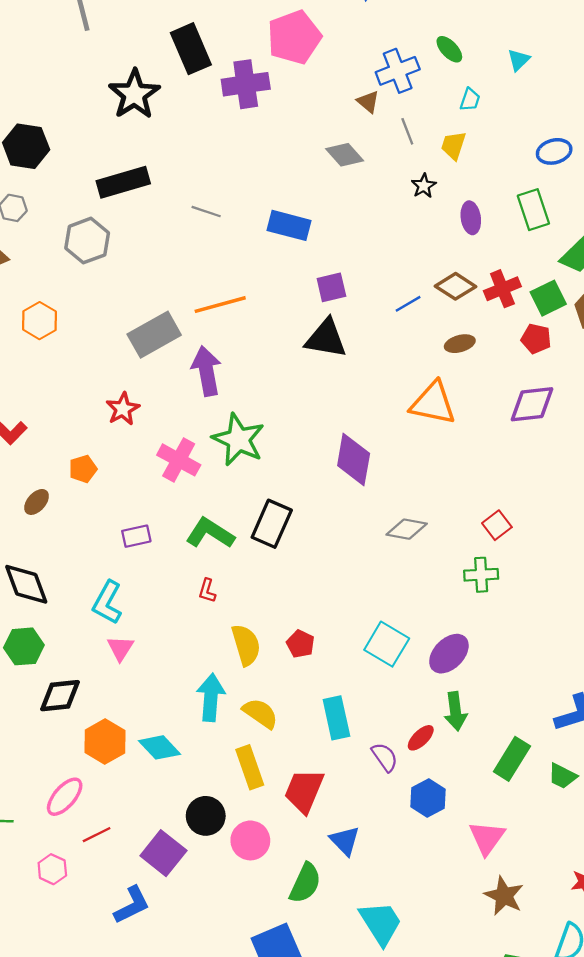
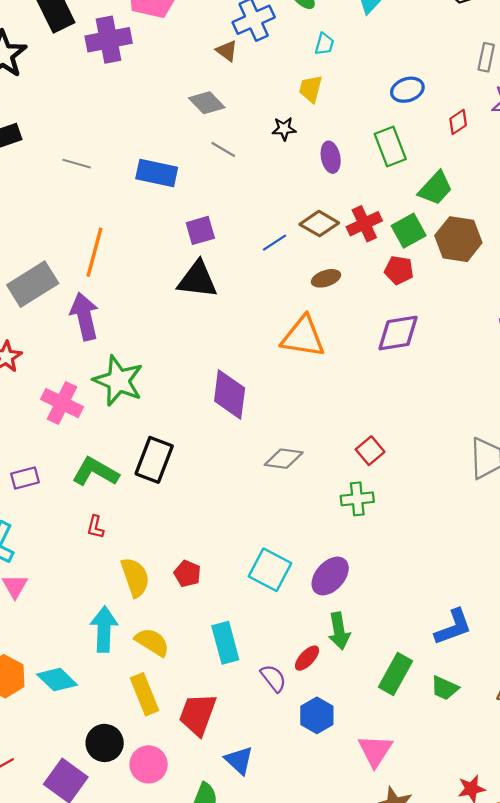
gray line: (407, 131) -> (223, 149), moved, turned -35
black star: (424, 186) -> (284, 129), turned 30
orange line: (220, 305) -> (94, 252), turned -57

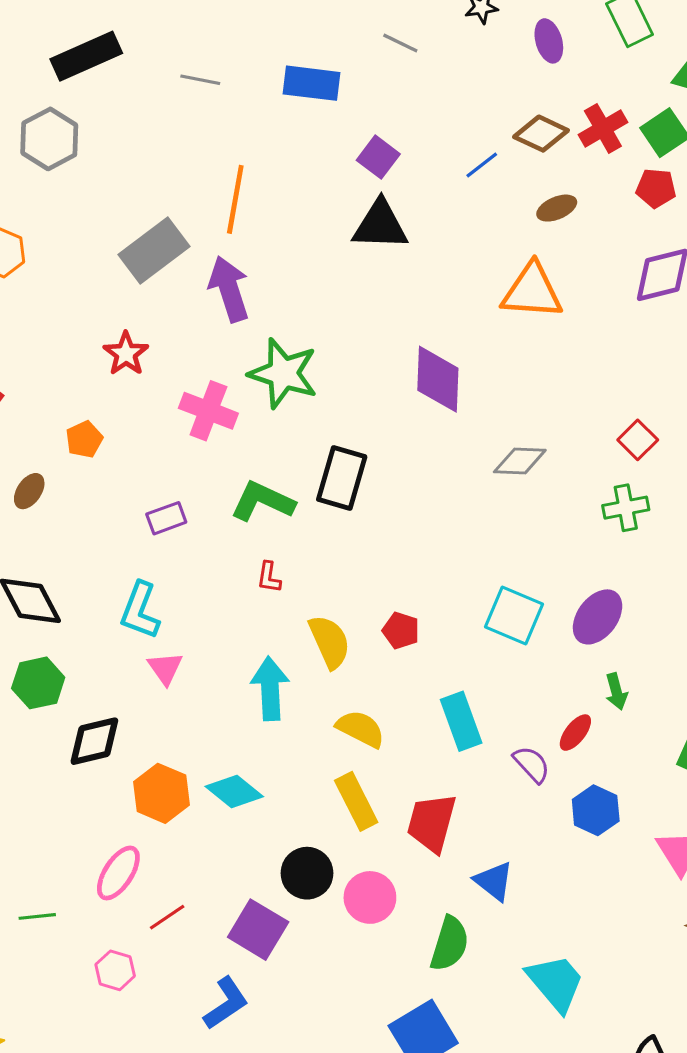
purple square: (200, 230) -> (378, 157), turned -32
cyan arrow: (104, 629) -> (270, 689), moved
green arrow: (339, 631) -> (616, 692), size x0.7

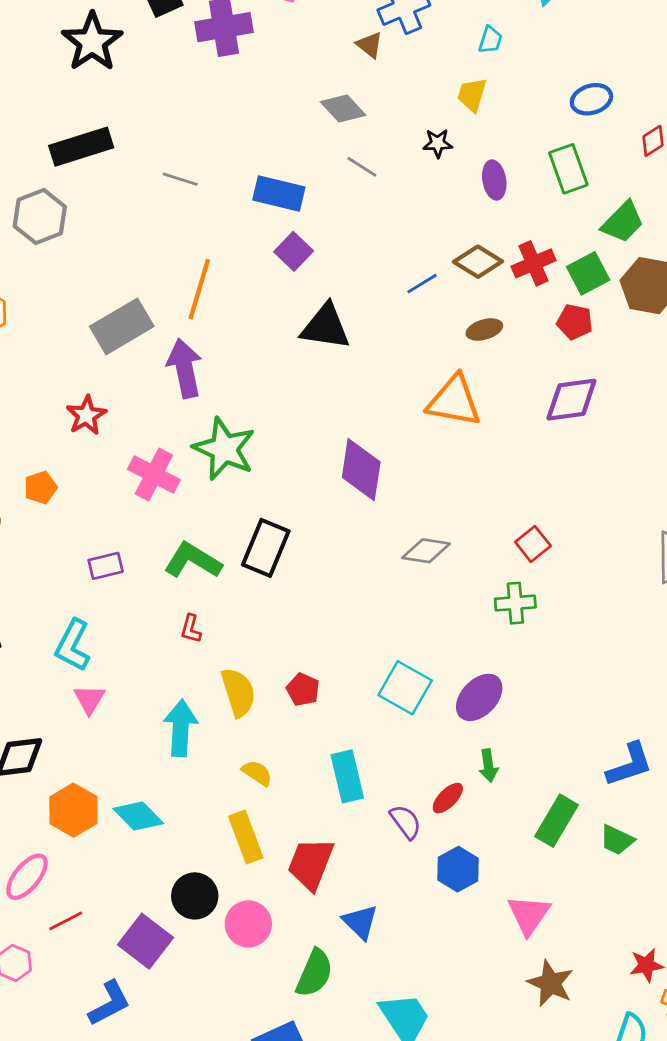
purple square: (378, 157) -> (294, 251), moved
yellow semicircle: (361, 729) -> (257, 773), size x0.7

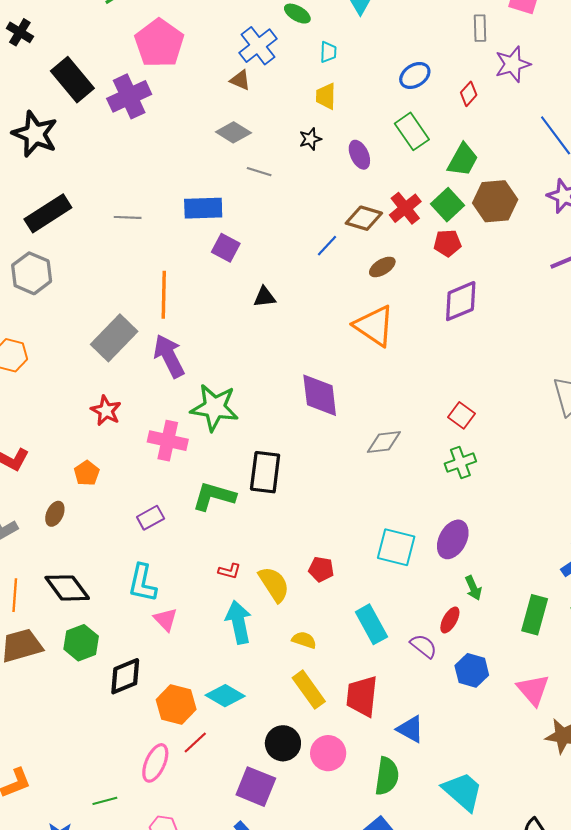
black triangle: (326, 327) -> (265, 297), size x0.6
orange triangle: (454, 401) -> (374, 326), turned 39
red L-shape: (191, 629) -> (229, 571), moved, turned -75
red line: (66, 921) -> (195, 743), moved

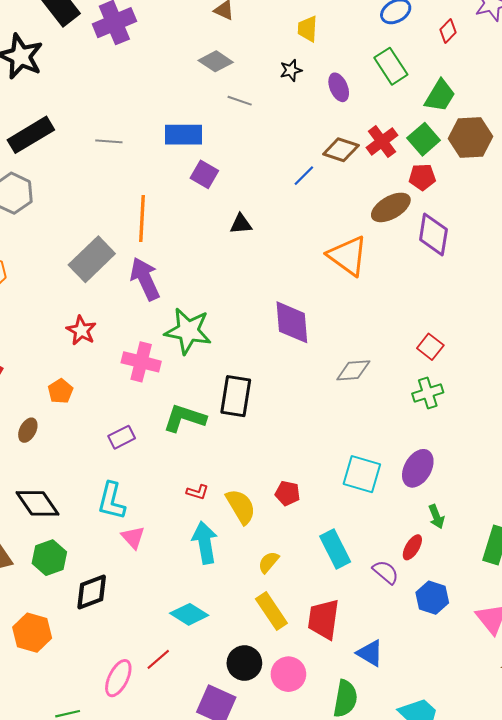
brown ellipse: (382, 267) -> (391, 207), moved, size x1.5
purple diamond: (461, 301) -> (433, 234), turned -60
yellow semicircle: (304, 640) -> (268, 562), turned -70
orange hexagon: (176, 705) -> (32, 633), moved

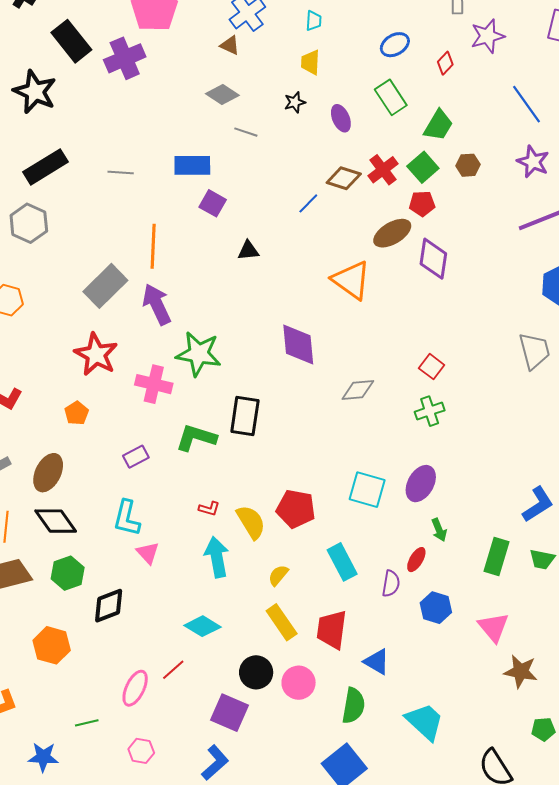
brown hexagon: (470, 137) -> (468, 165), size x0.6
red star: (81, 330) -> (96, 354), size x1.5
brown ellipse: (28, 430) -> (48, 473), moved, size x1.6
red pentagon: (288, 493) -> (296, 509), size x1.6
purple semicircle: (386, 572) -> (391, 584), turned 60

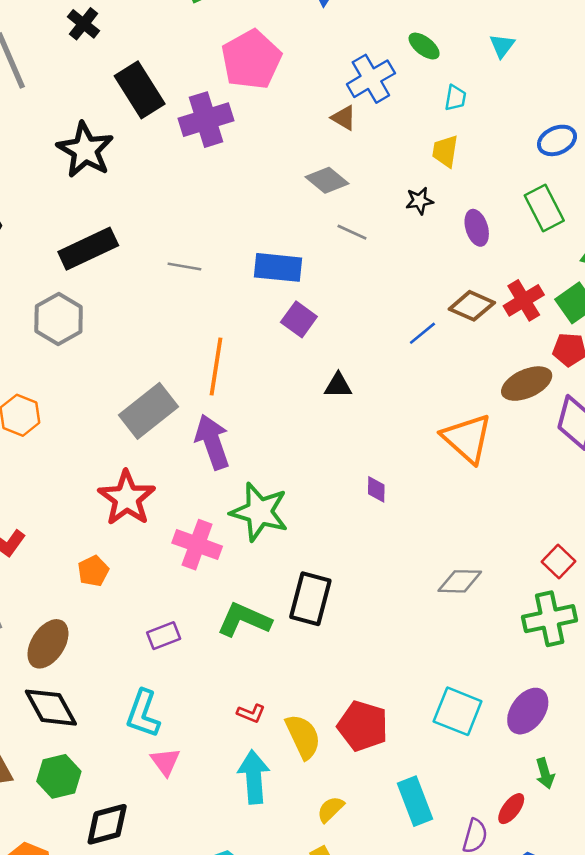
purple diamond: (298, 345) -> (376, 489), moved, size x0.5
green cross: (430, 411) -> (550, 619), size x1.4

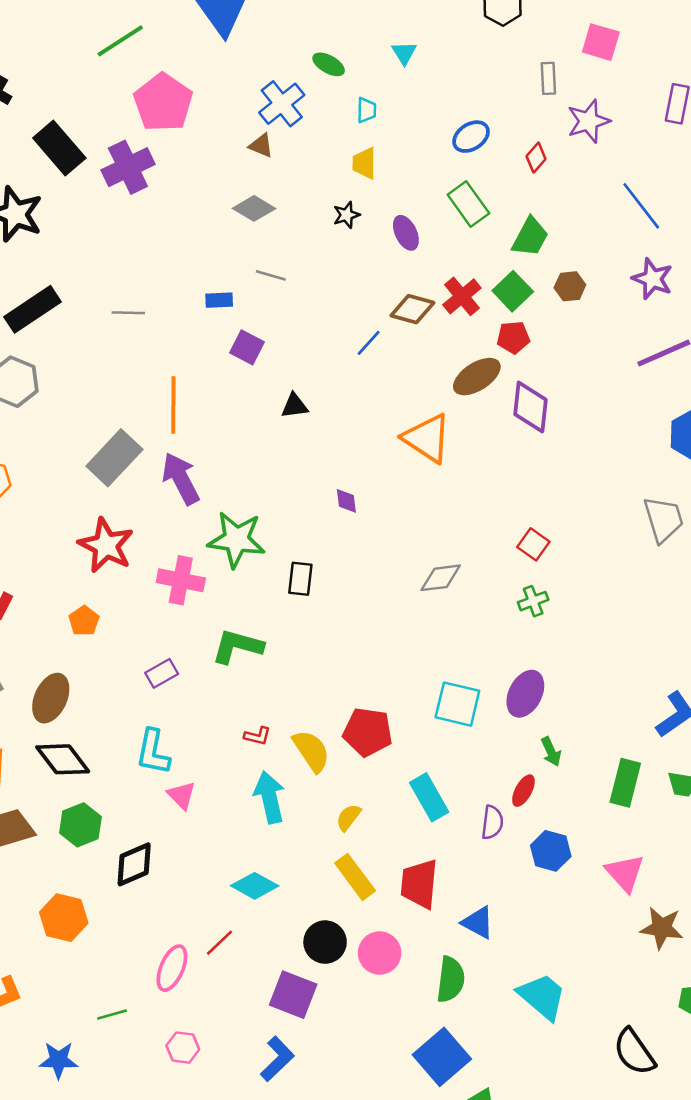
gray line: (352, 232) -> (271, 275), moved
blue rectangle: (278, 267) -> (219, 300), size x0.6
black rectangle: (310, 599) -> (300, 579), moved, size x0.7
green cross: (550, 619) -> (533, 601), size x0.6

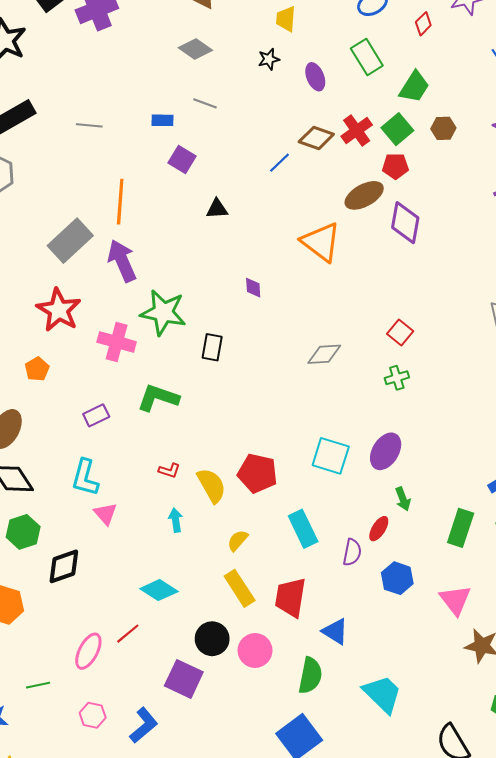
cyan arrow: (269, 797) -> (176, 520), size x0.6
blue L-shape: (277, 1059) -> (144, 725), moved

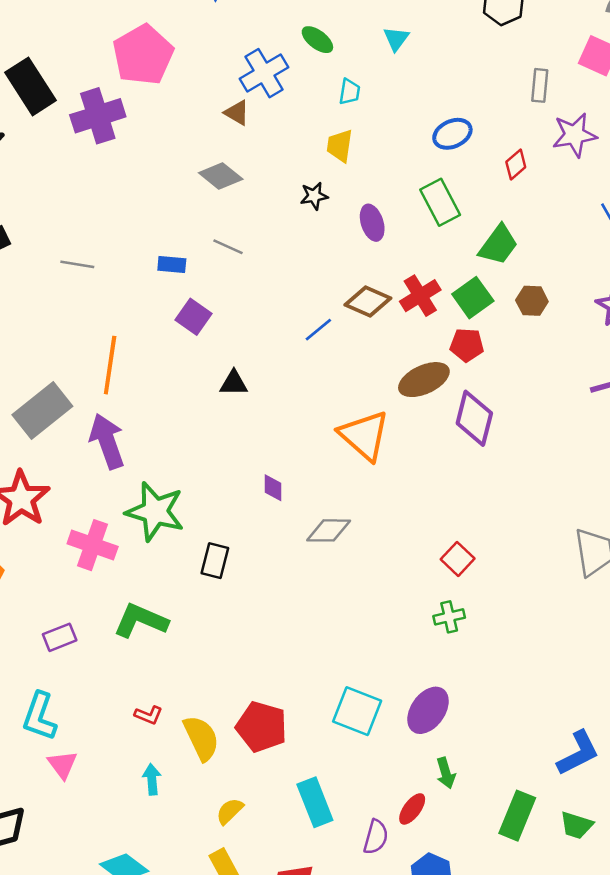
gray diamond: (324, 354) -> (329, 530), moved

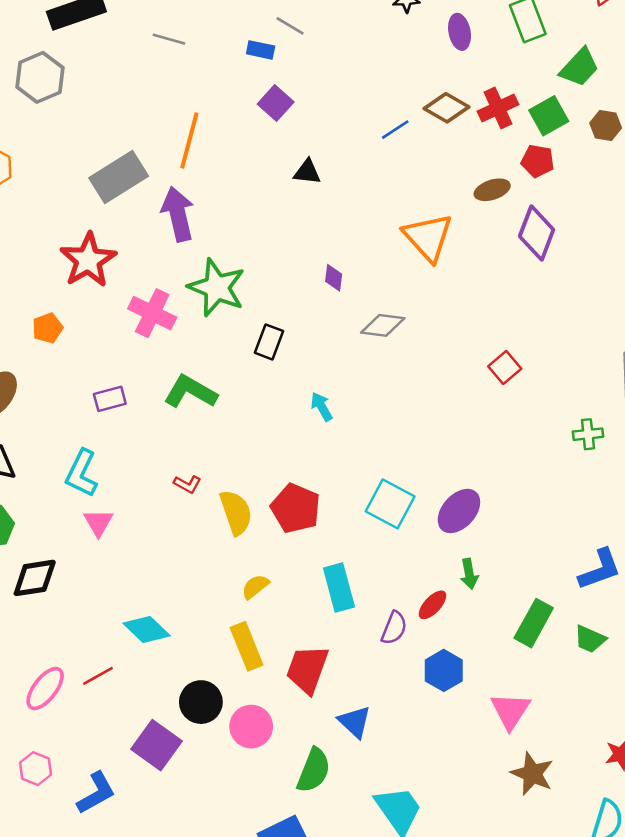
gray line: (228, 247) -> (290, 26), moved
brown ellipse: (424, 380) -> (492, 190), size x0.7
green cross: (449, 617) -> (588, 434), moved
cyan arrow: (152, 779) -> (322, 407), moved, turned -32

